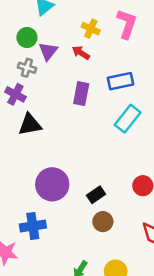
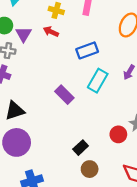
purple rectangle: (81, 94) -> (64, 95), moved, turned -48
black triangle: (30, 125) -> (15, 111), moved
purple circle: (52, 184) -> (17, 142), moved

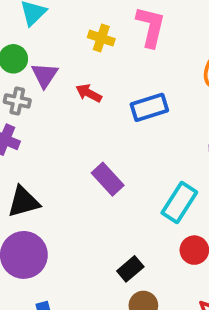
red arrow: (51, 32) -> (89, 93), moved
cyan rectangle: (98, 81) -> (179, 203), moved

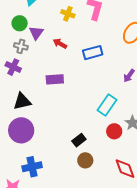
purple rectangle: (108, 179) -> (55, 79), moved, turned -54

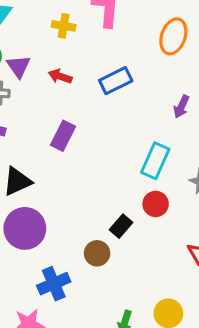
purple rectangle: (55, 79) -> (63, 136), turned -48
red circle: (114, 131) -> (156, 204), moved
brown circle: (85, 160) -> (97, 253), moved

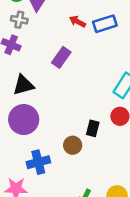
red arrow: (60, 76) -> (78, 22), moved
black rectangle: (121, 226) -> (93, 128), turned -35

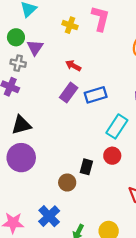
blue rectangle: (105, 24) -> (96, 95), moved
purple rectangle: (61, 57) -> (69, 93), moved
blue cross: (38, 162) -> (49, 216), moved, turned -30

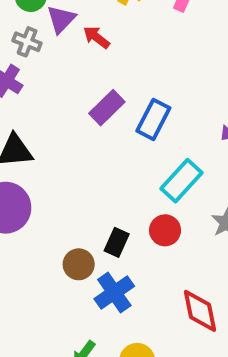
red arrow: (73, 66) -> (96, 37), moved
blue rectangle: (96, 95) -> (153, 119), turned -55
blue cross: (49, 216) -> (114, 292), moved

